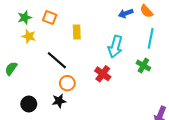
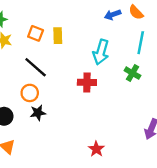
orange square: (50, 18) -> (36, 33), moved
red cross: (103, 74) -> (87, 82), turned -35
orange circle: (67, 83) -> (30, 93), moved

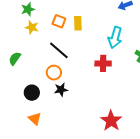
red star: (96, 149) -> (111, 121), size x1.5

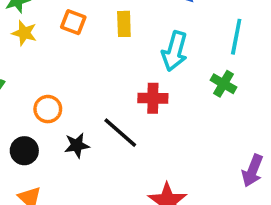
yellow rectangle: (78, 23) -> (124, 24), moved
black line: (59, 50) -> (120, 133), moved
orange circle: (54, 73) -> (48, 109), moved

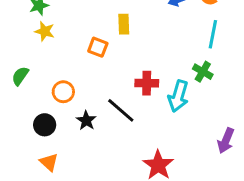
orange square: (73, 22) -> (98, 47), moved
cyan arrow: (175, 51) -> (178, 96), moved
black star: (77, 145) -> (86, 120), turned -30

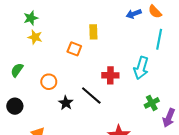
green cross: (203, 72) -> (152, 103), moved, turned 32
cyan arrow: (178, 96) -> (141, 68), moved
black circle: (45, 125) -> (15, 106), moved

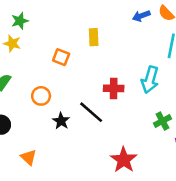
yellow star: (35, 37) -> (12, 43), moved
orange square: (74, 49) -> (61, 57), moved

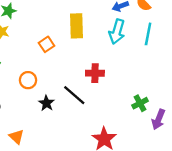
yellow rectangle: (94, 37) -> (76, 26), size x1.5
orange square: (61, 57) -> (46, 44), turned 35
cyan arrow: (150, 80) -> (117, 32), moved

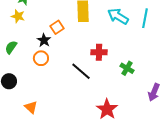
cyan arrow: (117, 32) -> (118, 16), turned 105
black star: (46, 103) -> (44, 40), moved
green cross: (140, 103) -> (127, 68), moved, turned -32

